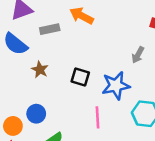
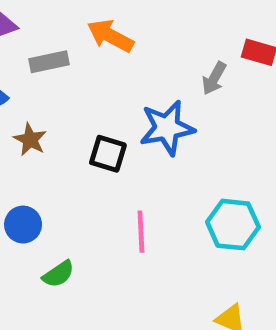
gray arrow: (138, 55) -> (214, 78), moved
blue star: (116, 86) -> (167, 128), moved

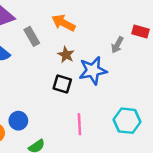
gray rectangle: (49, 62) -> (32, 36), turned 72
brown star: (30, 140) -> (66, 55), moved

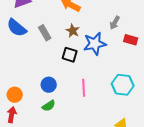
red rectangle: (140, 31) -> (131, 40), moved
gray rectangle: (32, 36) -> (45, 33), moved
blue circle: (18, 121) -> (49, 85), moved

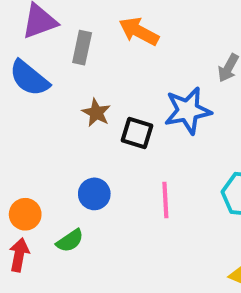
brown star: (73, 31) -> (96, 113), moved
gray rectangle: (45, 33) -> (82, 48), moved, turned 42
green semicircle: (49, 106) -> (70, 241), moved

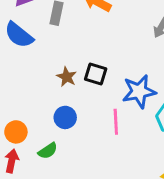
blue star: (188, 111) -> (139, 91), moved
brown star: (96, 113) -> (67, 77), moved

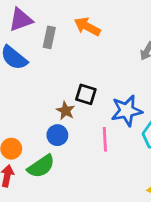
brown star: (67, 77) -> (66, 111), moved
green semicircle: (48, 151) -> (41, 166), size x1.5

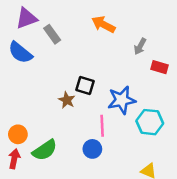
orange arrow: (87, 27) -> (103, 24), moved
gray rectangle: (49, 37) -> (52, 34), turned -48
blue circle: (57, 135) -> (92, 149), moved

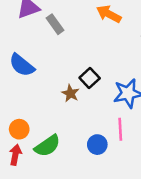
blue semicircle: (20, 53) -> (22, 65), moved
black square: (85, 85) -> (90, 78), turned 30
pink line: (102, 126) -> (120, 129), moved

